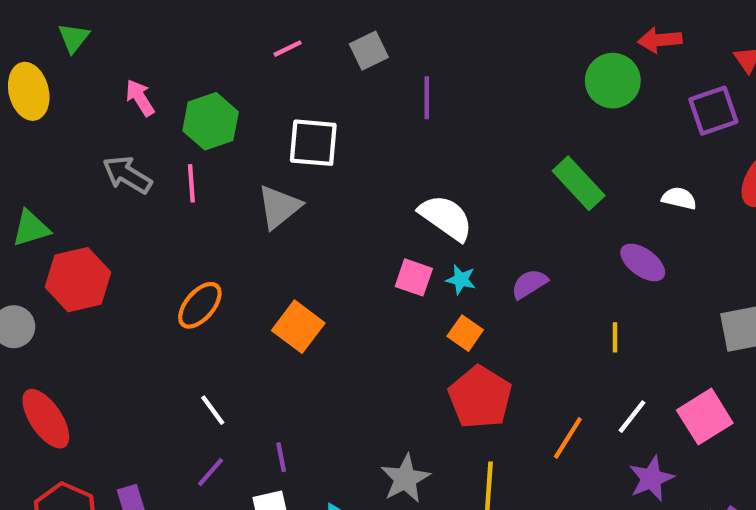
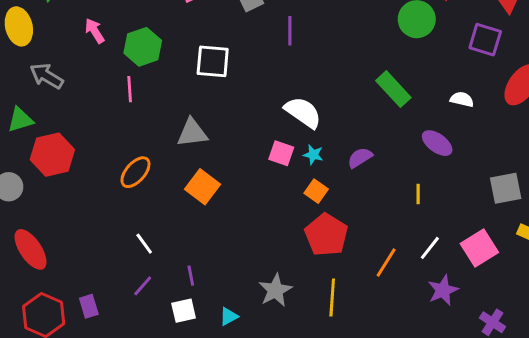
purple square: (713, 111) -> (485, 40), turned 36
gray arrow: (127, 175) -> (47, 76), moved
gray triangle: (279, 207) -> (192, 133), moved, turned 32

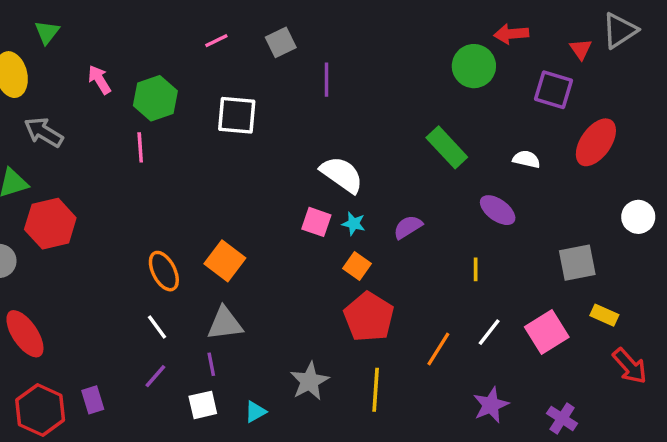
gray triangle: (192, 133) -> (225, 324), moved
orange ellipse: (135, 172) -> (164, 271), moved, turned -68
purple star: (443, 290) -> (491, 405), moved

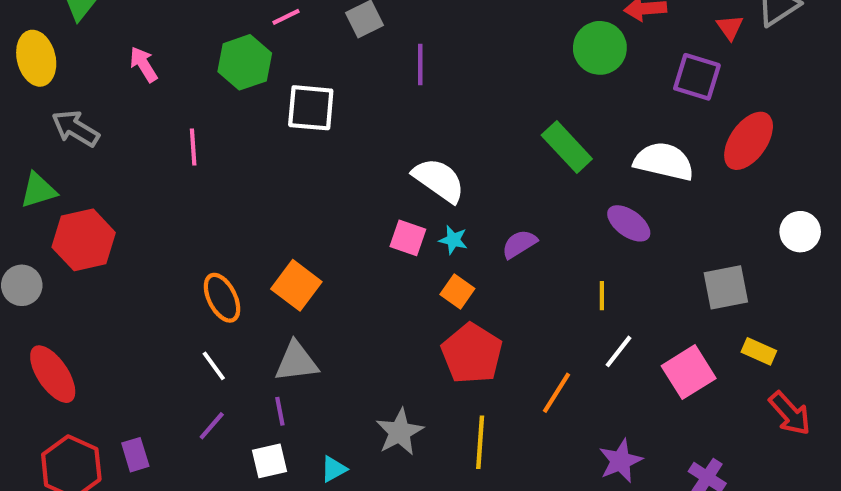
green hexagon: (155, 98) -> (245, 62), moved
white semicircle: (526, 159) -> (664, 161), size x1.8
white line: (489, 332) -> (618, 351), moved

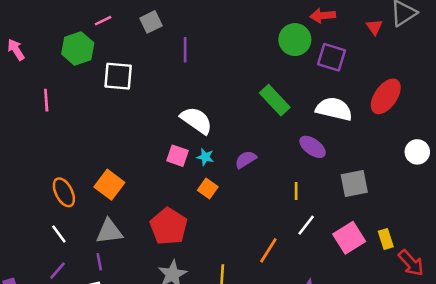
purple square: (697, 77) -> (331, 57), moved
gray square: (726, 287) -> (354, 183), moved
yellow rectangle: (759, 351) -> (386, 239), moved, turned 48
red pentagon: (472, 353) -> (169, 226), moved

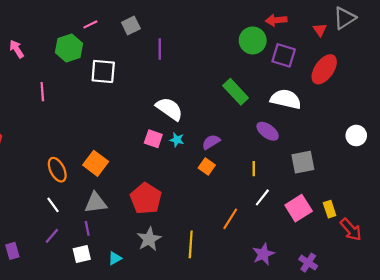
red ellipse: (386, 96) -> (324, 69), moved
orange square: (208, 189) -> (207, 166), moved

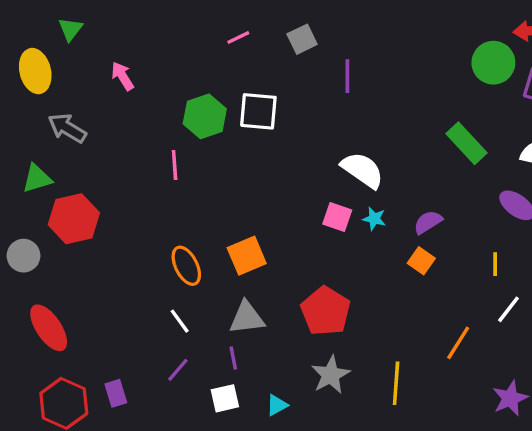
green hexagon: (69, 48) -> (205, 116), moved
pink line: (42, 92) -> (175, 165), moved
orange square: (96, 163) -> (247, 256), turned 30

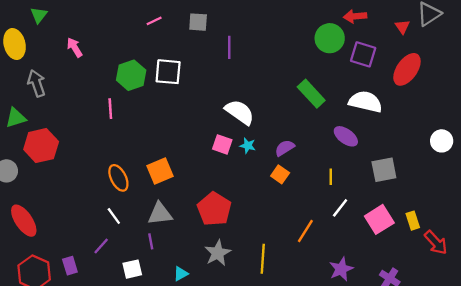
gray square: (302, 39) -> (198, 22), turned 30
gray arrow: (67, 128) -> (36, 83), turned 40
purple line: (178, 370) -> (101, 246), moved
white square: (225, 398) -> (132, 269), moved

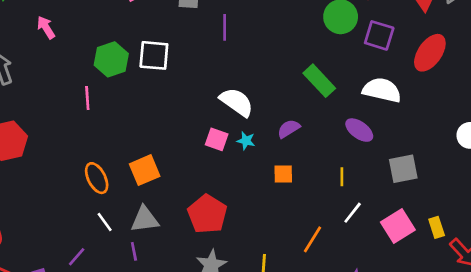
purple semicircle: (285, 148) -> (289, 129), moved
orange square: (280, 174) -> (283, 174), turned -36
white line: (114, 216) -> (105, 222), moved

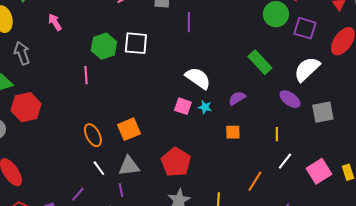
white semicircle: (382, 90) -> (307, 69), turned -56
gray square: (403, 169) -> (323, 112), moved

